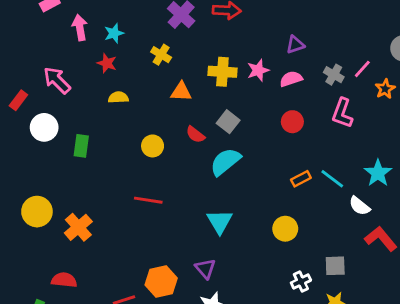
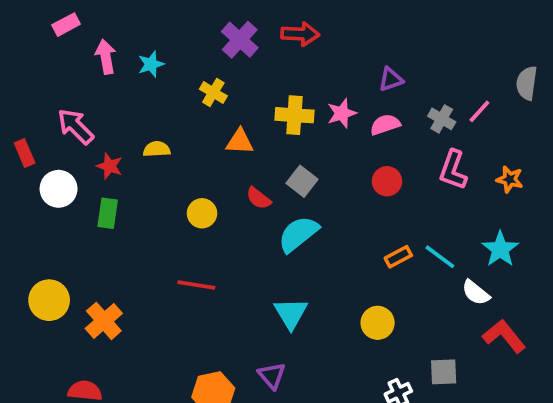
red star: (107, 63) -> (109, 166), moved
orange star: (385, 89) -> (510, 179), moved, turned -30
red rectangle: (18, 100) -> (25, 153), turned -60

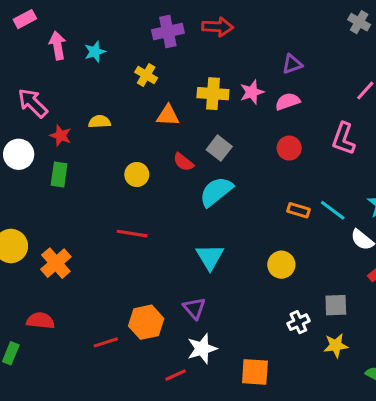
purple cross: (240, 40) -> (168, 31), turned 36
gray cross: (442, 119) -> (359, 22), moved
orange rectangle: (398, 257) -> (298, 210), turned 45

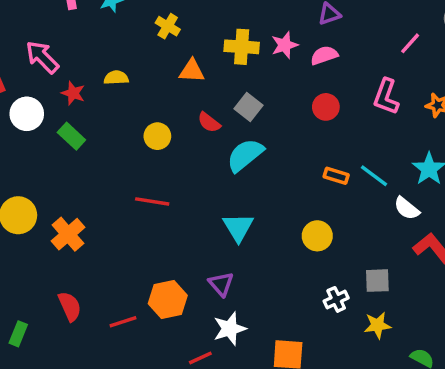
green rectangle: (59, 174) -> (71, 136), turned -55
red semicircle: (40, 321) -> (70, 306), moved, turned 60

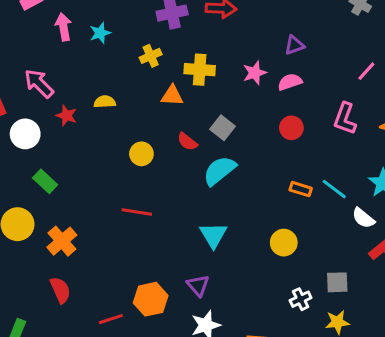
yellow cross: (168, 26) -> (151, 56), turned 35
yellow cross: (242, 47) -> (200, 70), moved
green rectangle: (71, 136) -> (45, 181), moved
red semicircle: (70, 306) -> (60, 290), moved

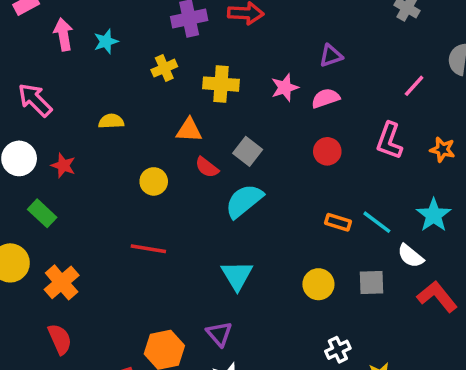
orange triangle: (172, 96) -> (189, 130), moved
red star: (66, 116) -> (63, 166), moved
gray square: (337, 282) -> (372, 282), moved

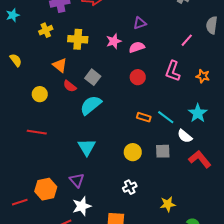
yellow semicircle: (111, 121) -> (16, 60), turned 56
orange triangle: (189, 130) -> (60, 65), turned 35
white cross: (338, 350) -> (130, 187), moved

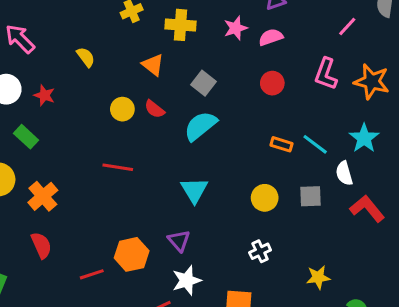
orange star: (203, 76) -> (372, 82), size x1.6
red semicircle: (70, 86) -> (155, 109), moved
white semicircle: (185, 136) -> (344, 173), turned 35

